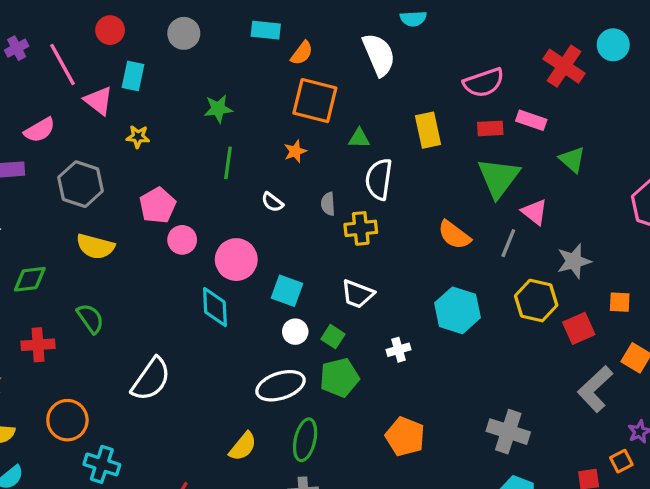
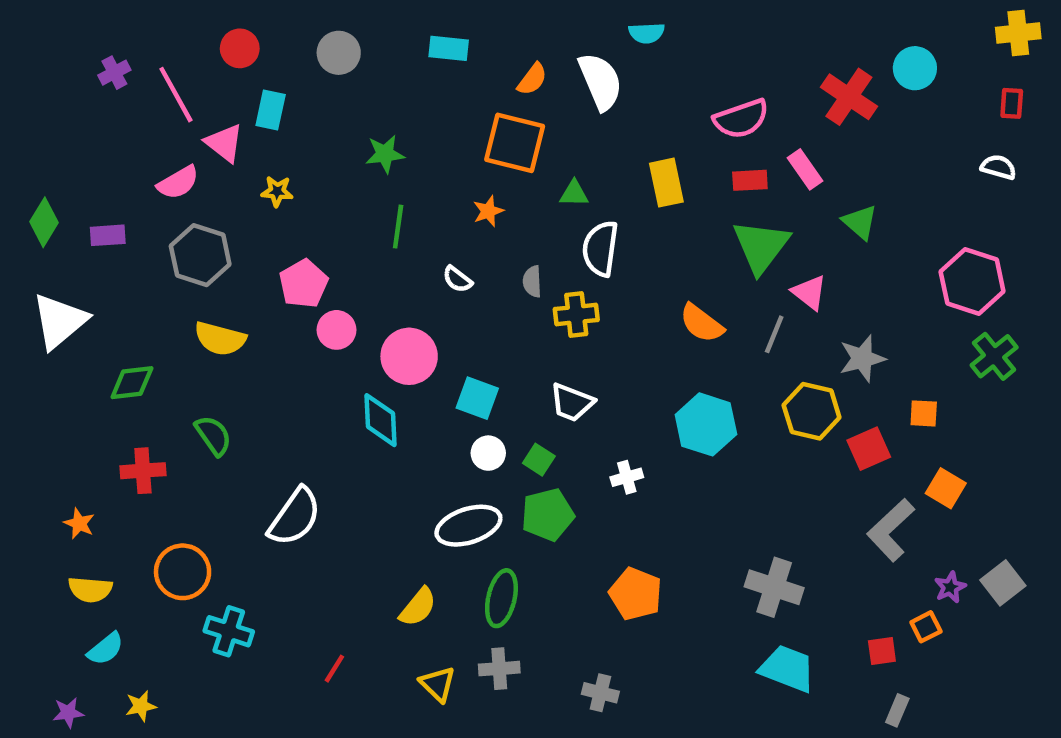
orange semicircle: (302, 53) -> (532, 79), moved
pink rectangle: (531, 120) -> (805, 169), turned 36
pink semicircle: (40, 130) -> (178, 183), moved

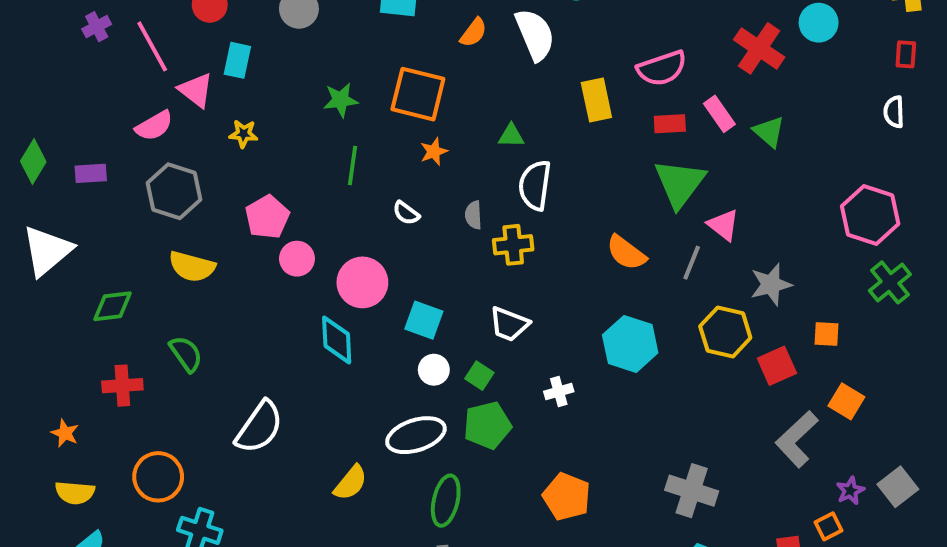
orange square: (515, 143) -> (418, 94), moved
white semicircle: (998, 167) -> (894, 112), turned -108
yellow rectangle: (666, 183) -> (596, 100), moved
green triangle: (860, 222) -> (769, 132), moved
yellow semicircle: (418, 607) -> (351, 483), moved

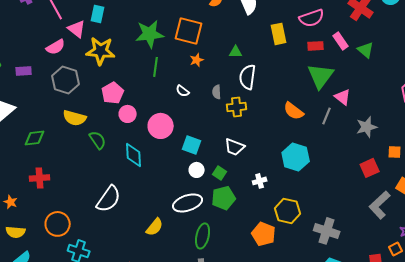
green star: (341, 100) -> (150, 34), size x1.6
yellow star: (243, 134) -> (101, 51), size x2.0
yellow hexagon: (725, 332) -> (288, 211), moved
cyan diamond: (337, 340) -> (134, 155), moved
green semicircle: (186, 354) -> (98, 140), moved

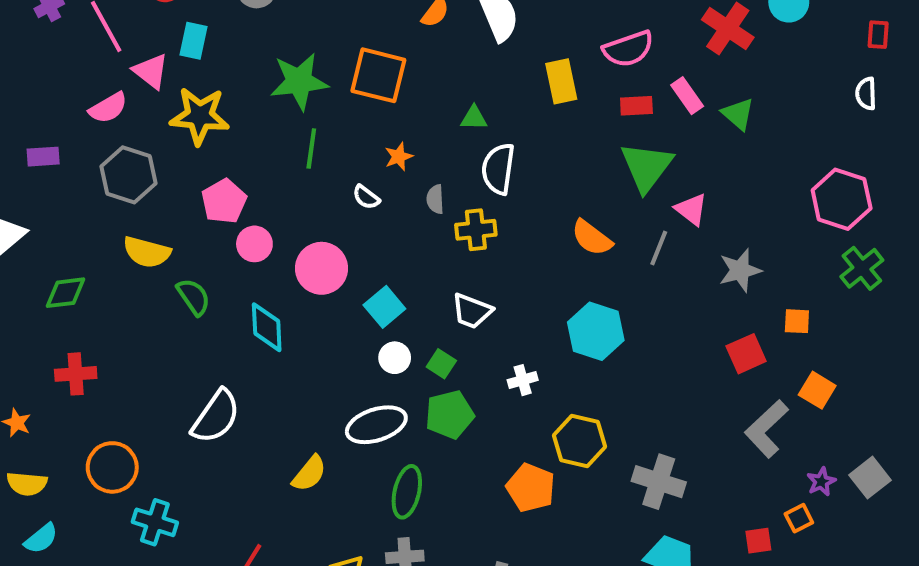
orange star: (197, 60) -> (399, 157), moved
cyan square: (192, 145) -> (384, 307), turned 30

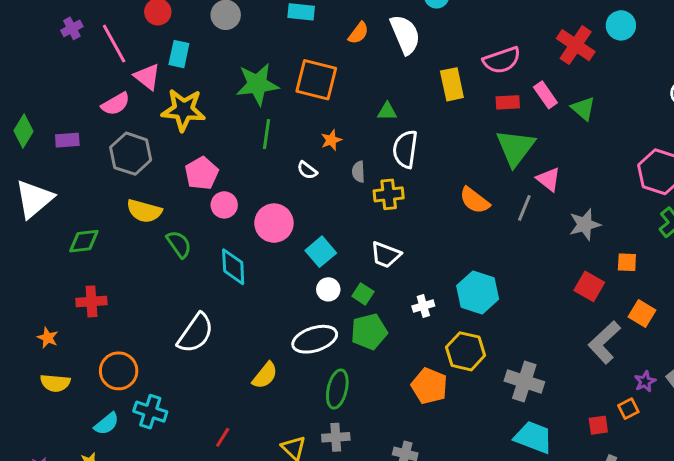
cyan hexagon: (596, 331) -> (478, 292), moved
red square: (746, 354) -> (589, 286), turned -36
cyan semicircle: (41, 539) -> (107, 424), moved

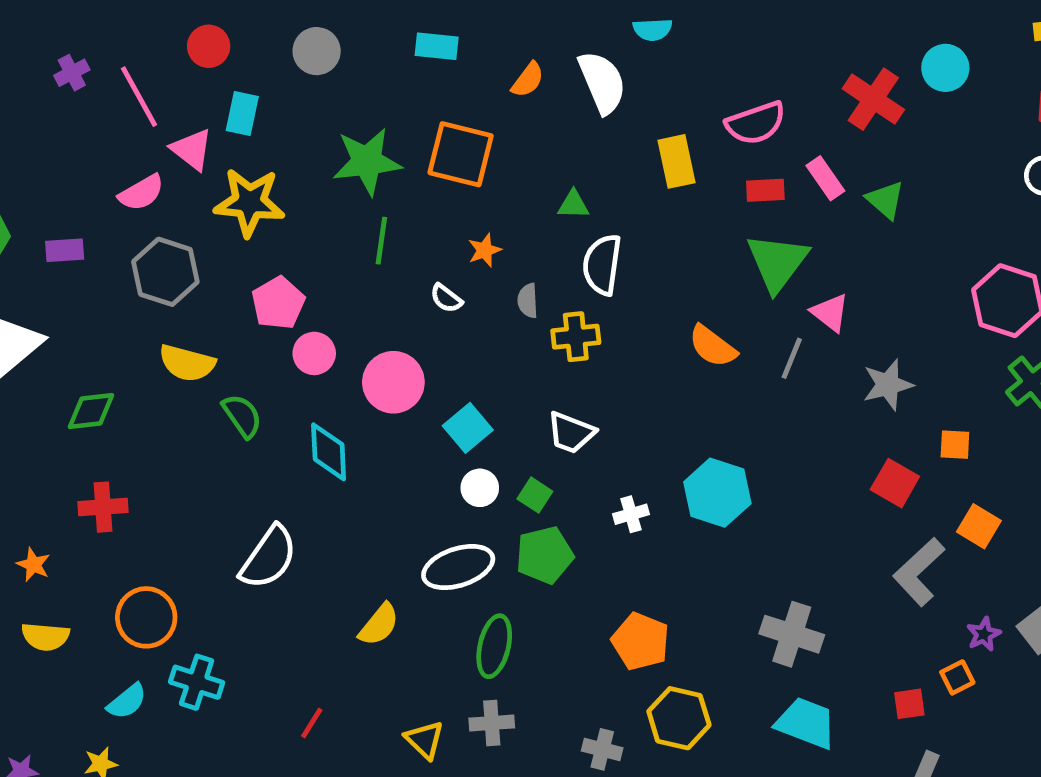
yellow hexagon: (466, 351) -> (679, 718), moved

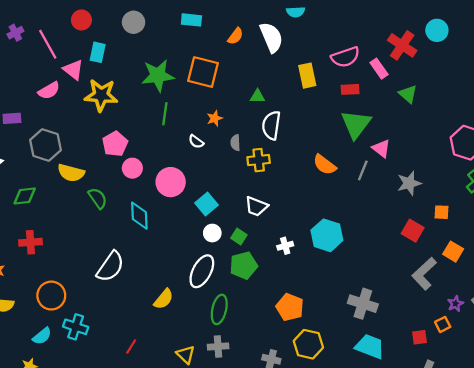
pink rectangle: (825, 178) -> (379, 69), moved
gray hexagon: (165, 272) -> (46, 145), moved
white ellipse: (458, 567) -> (202, 271), turned -44

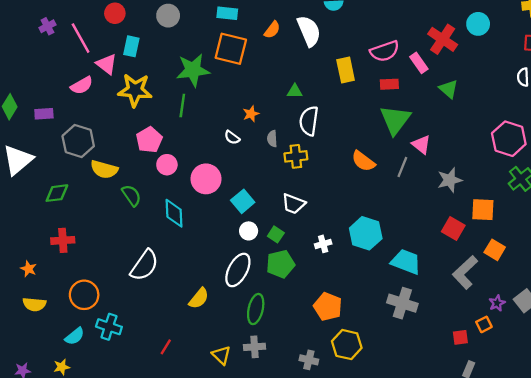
orange square: (203, 72) -> (231, 49), moved
green line: (165, 114) -> (182, 106), moved
orange square: (442, 212) -> (483, 210), size x1.5
cyan trapezoid: (370, 346) -> (406, 262), moved

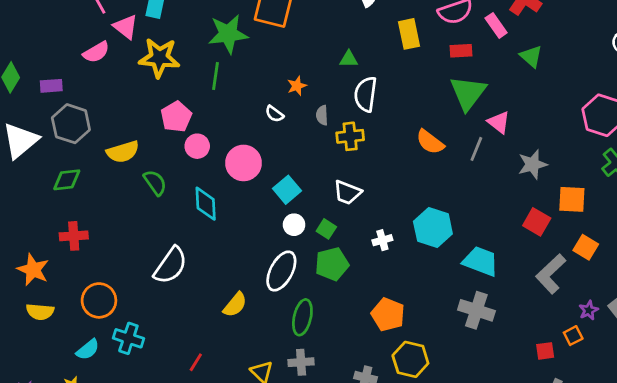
gray hexagon: (78, 141) -> (71, 124), moved
yellow semicircle: (104, 169) -> (123, 152), turned -32
orange star: (29, 269) -> (33, 270), size x1.6

